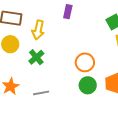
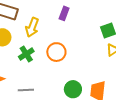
orange circle: (85, 62) -> (56, 52), moved

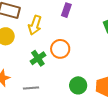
green cross: (26, 54) -> (38, 58), moved

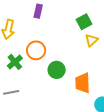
green circle: (78, 85) -> (57, 70), moved

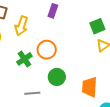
green circle: (57, 70) -> (57, 77), moved
gray line: (11, 92) -> (32, 93), moved

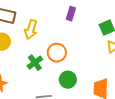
purple rectangle: (53, 11) -> (71, 14), moved

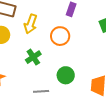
orange circle: (57, 53) -> (60, 36), moved

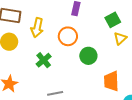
green circle: (66, 75) -> (88, 56), moved

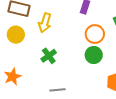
orange circle: (68, 36) -> (95, 34), moved

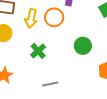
orange circle: (95, 34) -> (54, 17), moved

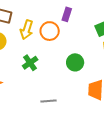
gray line: (50, 84) -> (48, 101), moved

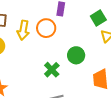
green cross: (30, 63) -> (52, 70), moved

